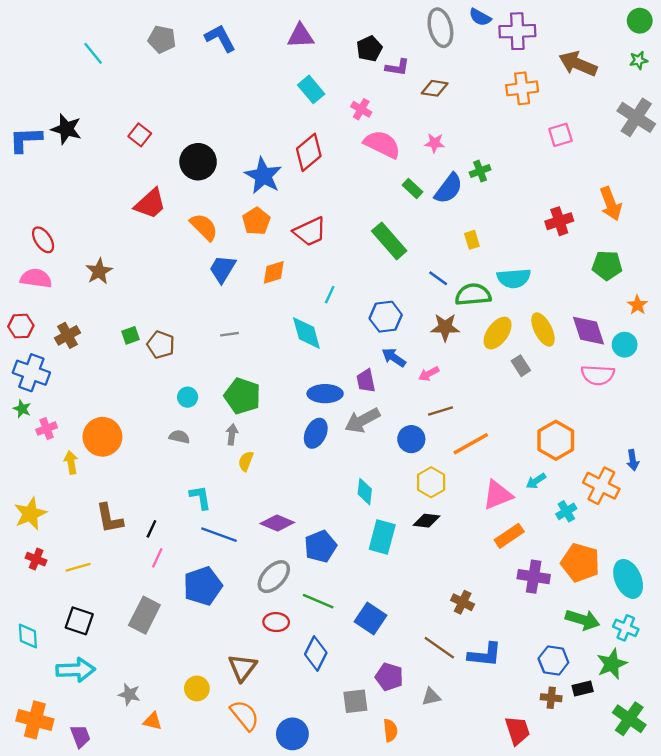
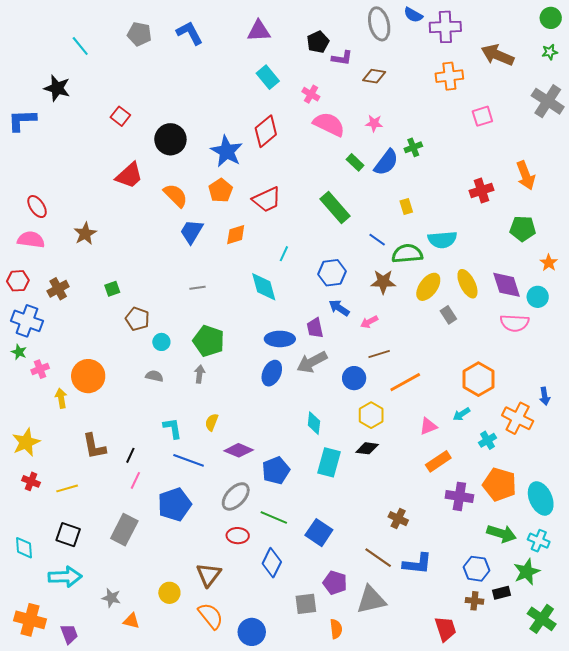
black star: (66, 129) -> (57, 88), moved
brown pentagon: (161, 345) -> (137, 319), moved
yellow semicircle: (246, 461) -> (212, 422), moved
pink triangle: (498, 495) -> (428, 426), size x0.7
gray triangle: (431, 697) -> (371, 600), size x1.8

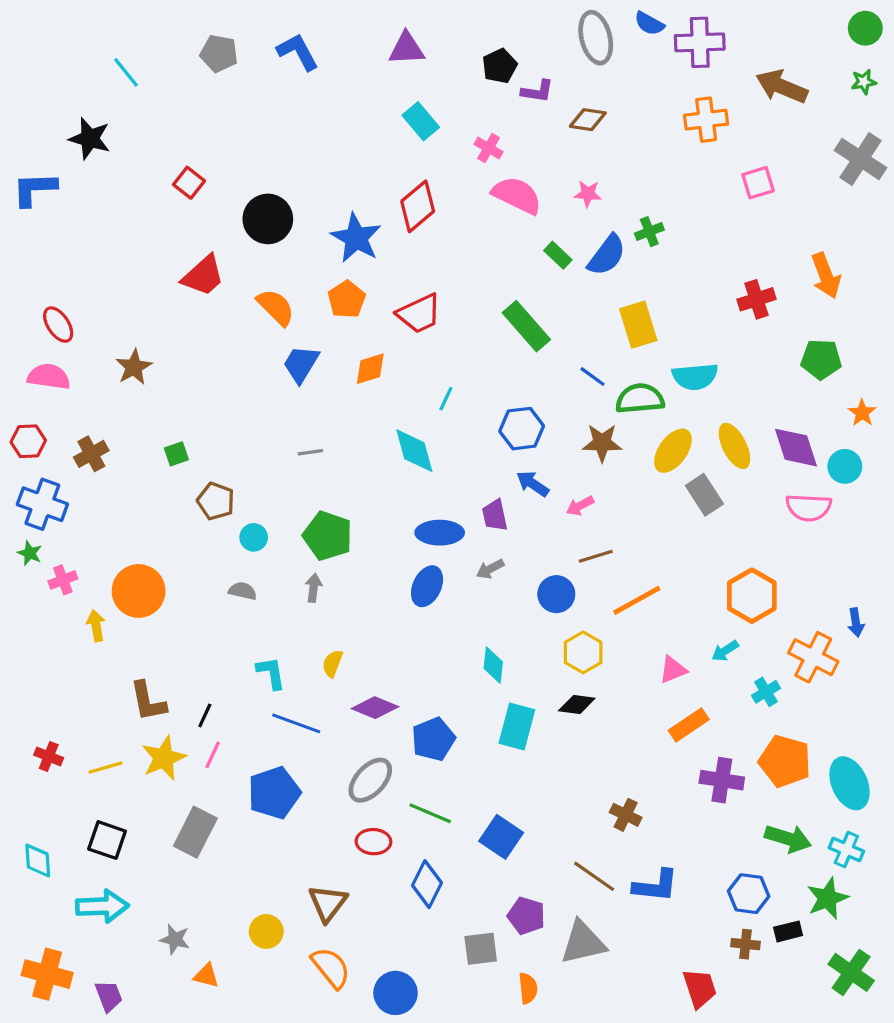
yellow rectangle: (406, 207) -> (638, 325), size x1.8
gray rectangle: (448, 315) -> (704, 495), size x1.4
gray arrow: (312, 362) -> (490, 569), size x0.6
yellow star: (26, 442) -> (164, 758), moved

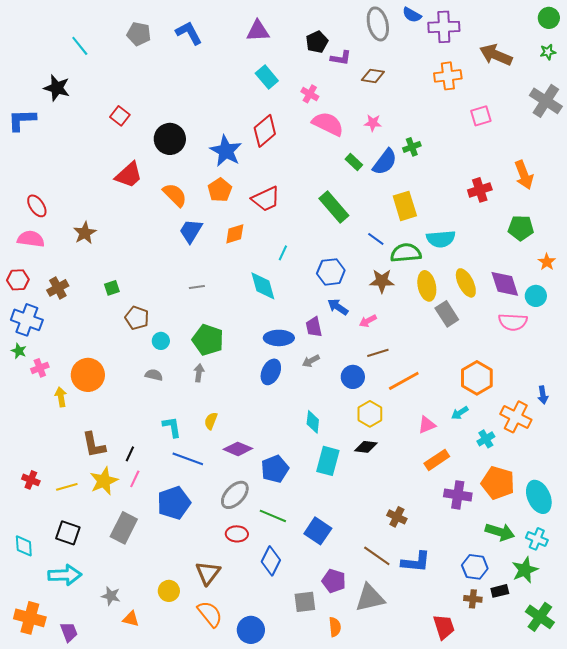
yellow ellipse: (673, 451) -> (427, 286), turned -48

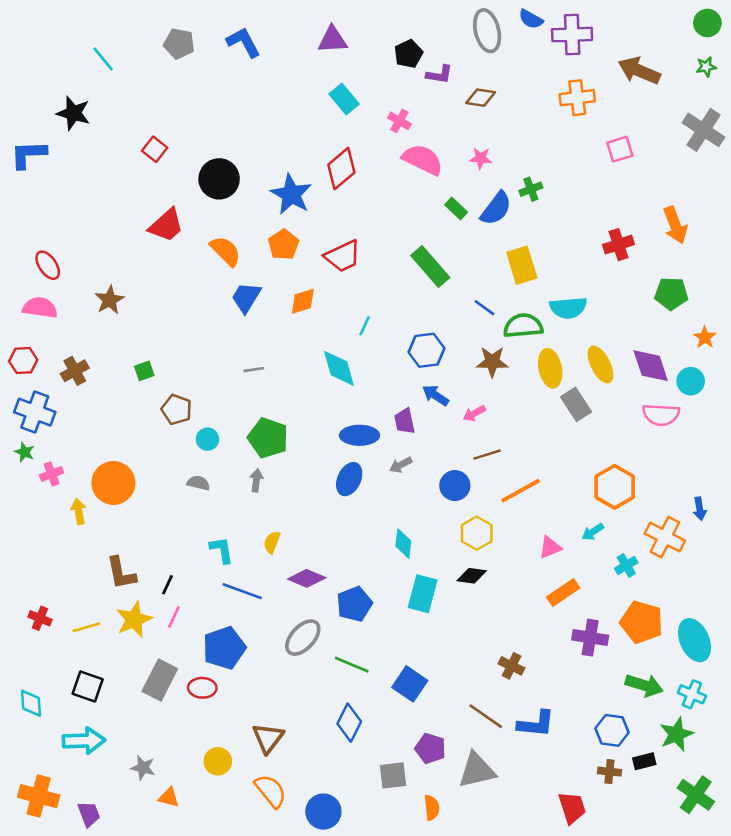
red ellipse: (237, 534) -> (202, 688), moved

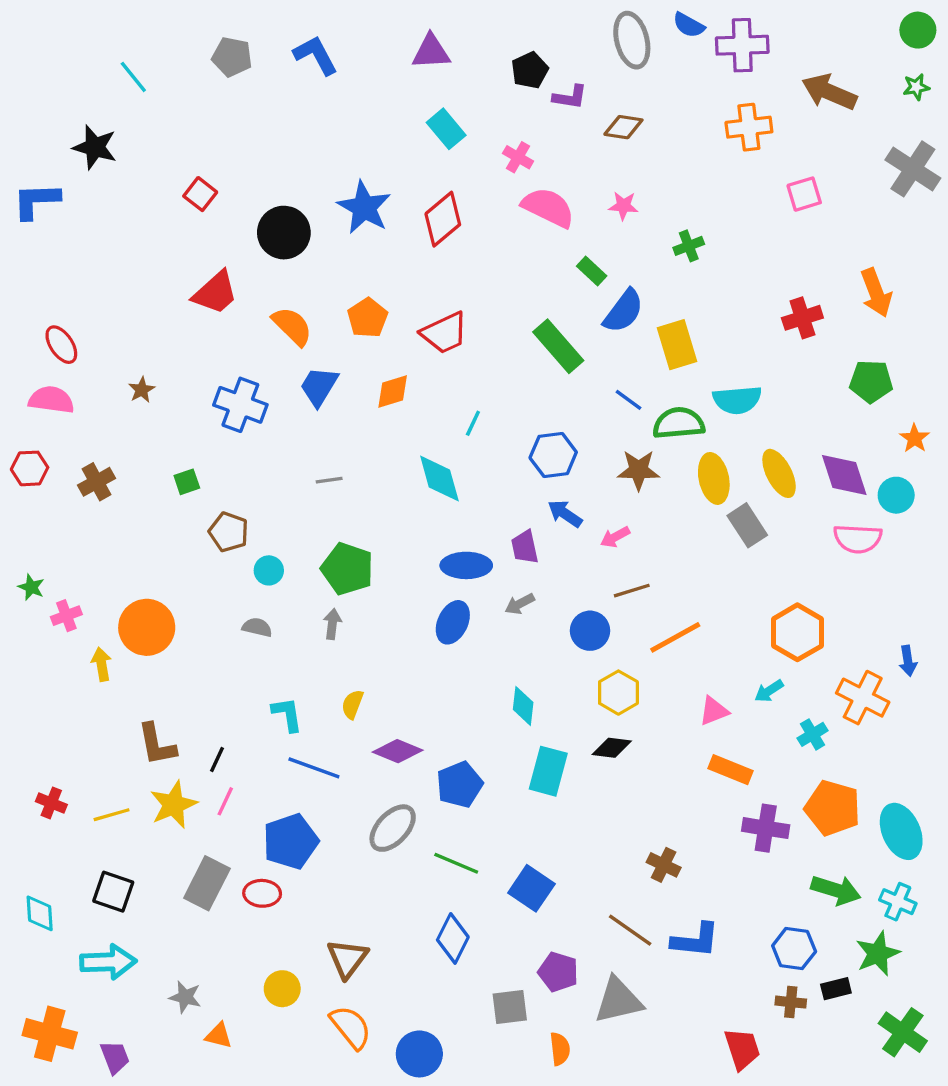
blue star: (291, 194) -> (364, 207), moved
blue semicircle: (496, 209) -> (623, 311), moved
brown star: (110, 300) -> (142, 390), size x0.7
blue cross: (35, 412) -> (240, 405), moved
orange rectangle: (563, 592) -> (731, 770), turned 56

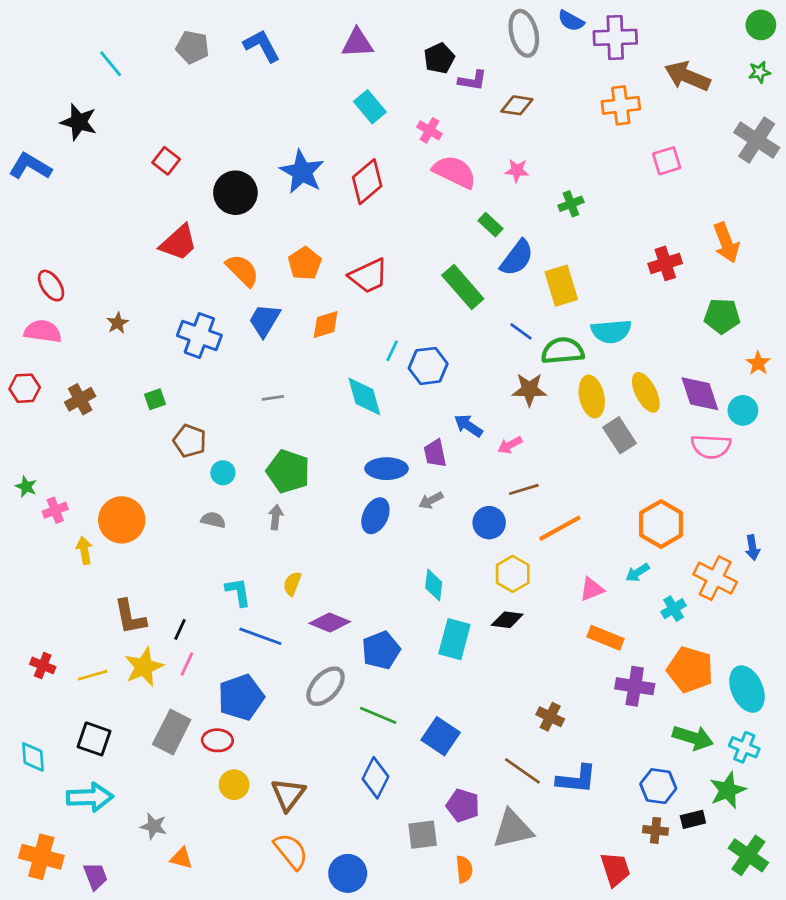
blue L-shape: (36, 201) -> (30, 166), turned 33
blue hexagon: (553, 455) -> (428, 366), moved
yellow circle: (282, 989) -> (234, 785), moved

